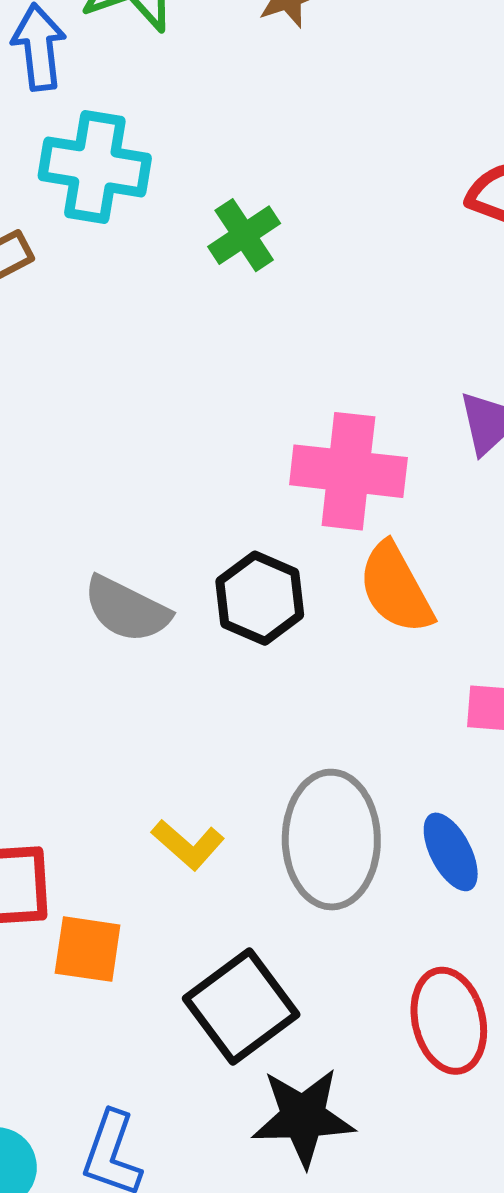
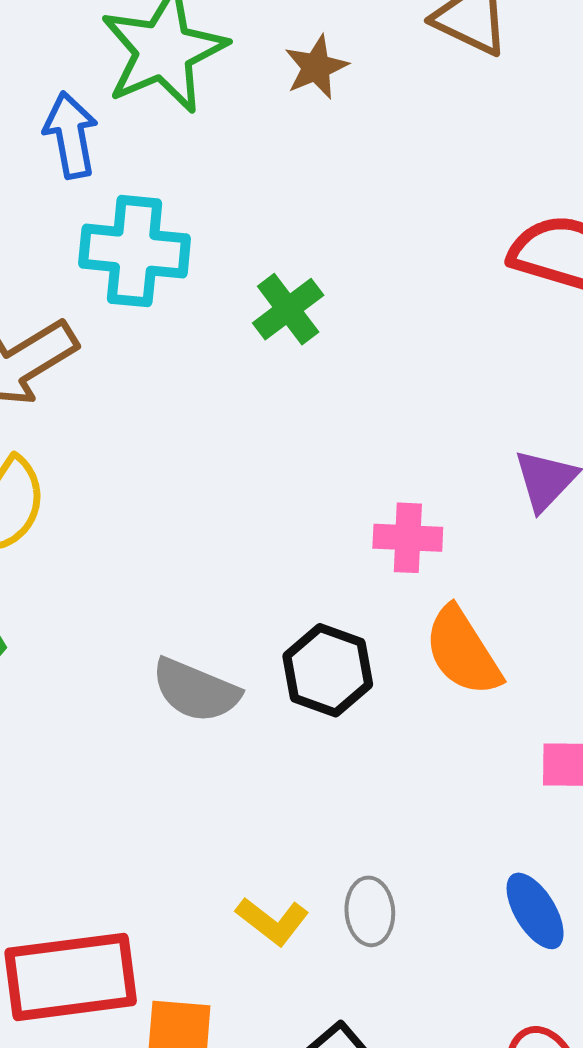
pink cross: (348, 471) -> (408, 538), size x0.6
gray ellipse: (331, 840) -> (370, 911), moved, size x0.5

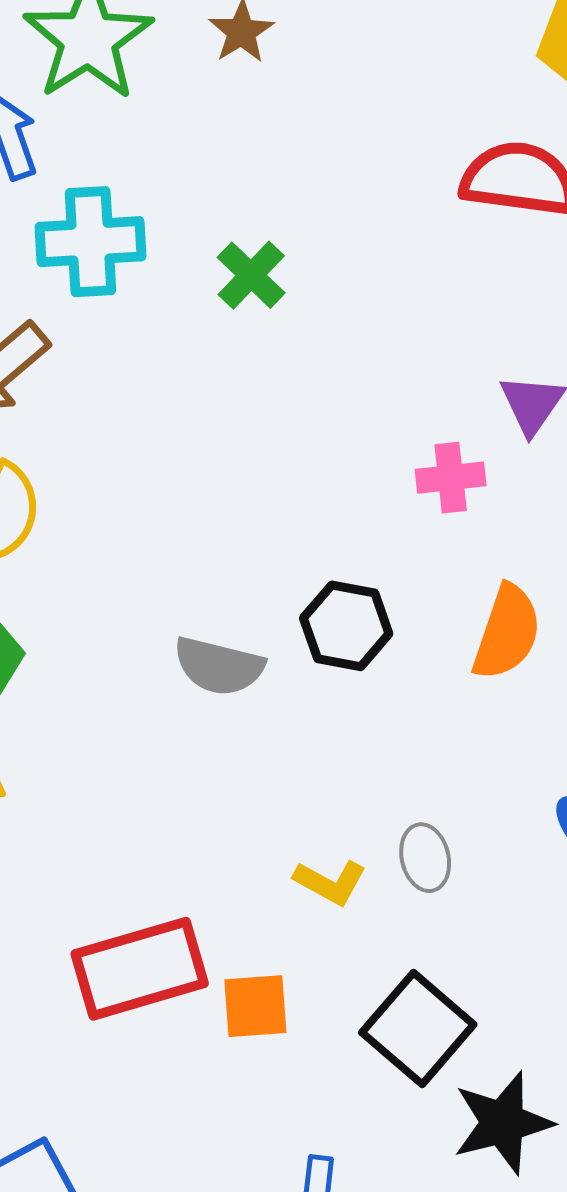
pink cross: (408, 538) -> (451, 478), moved
orange semicircle: (463, 651) -> (507, 632), moved, turned -120

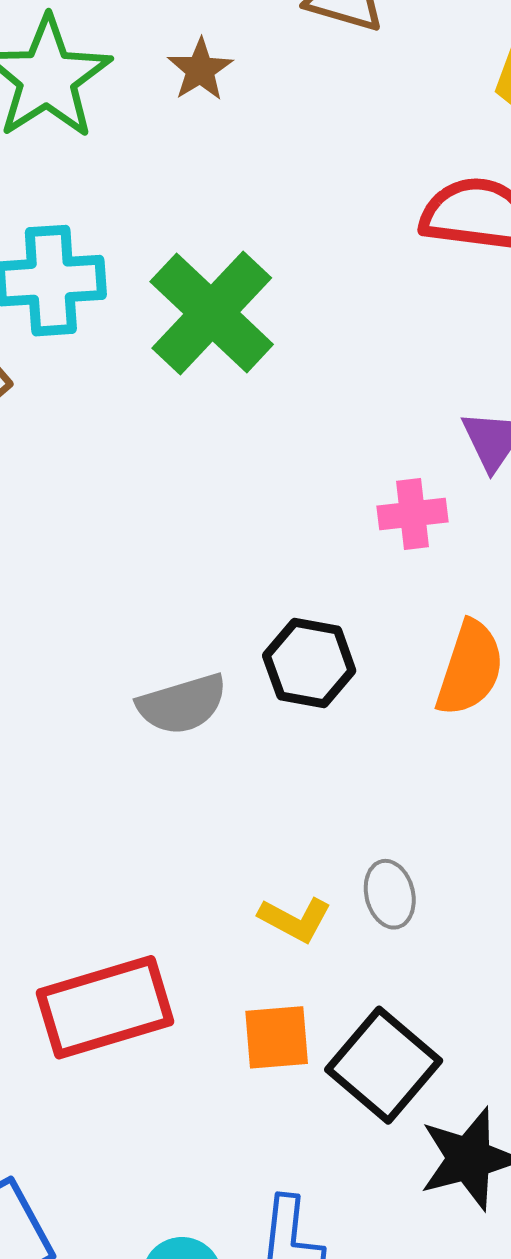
green cross: (251, 275) -> (212, 313), size x1.8
gray semicircle: (219, 666) -> (182, 704), turned -30
orange square: (255, 1006) -> (277, 1037), moved

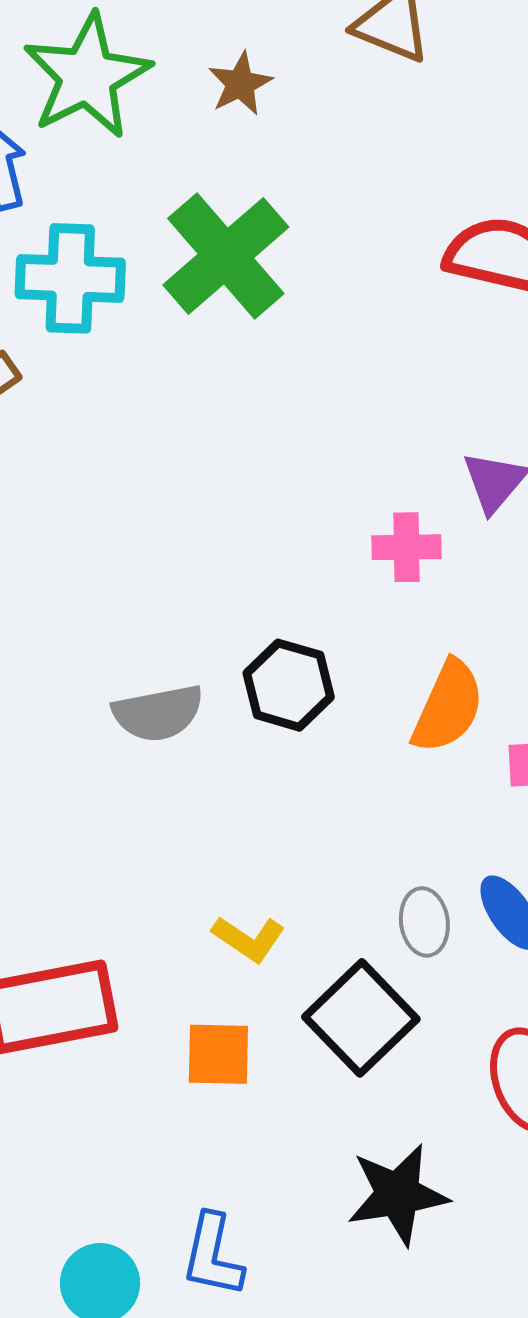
green cross: (212, 313) -> (226, 256), moved
gray ellipse: (390, 894) -> (424, 922), moved
black square: (384, 1065) -> (361, 1018), moved

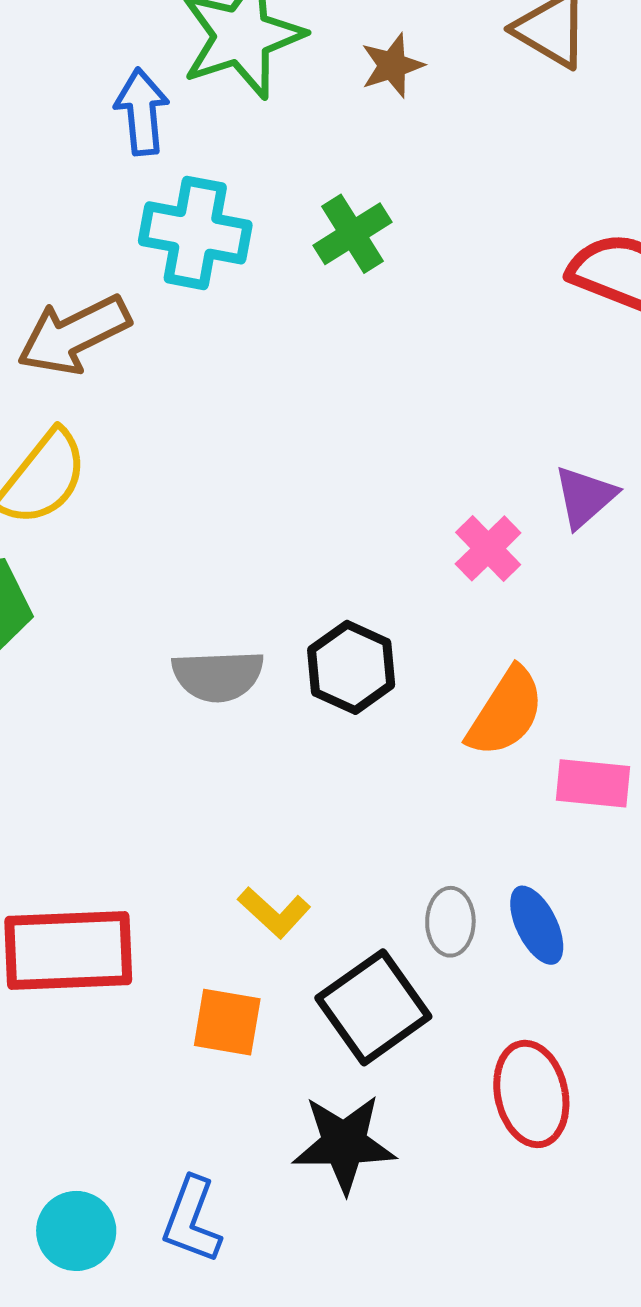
green cross: (226, 256) -> (353, 234), size x0.6
pink cross: (406, 547) -> (488, 548), turned 38
black star: (398, 1194) -> (344, 1144), moved

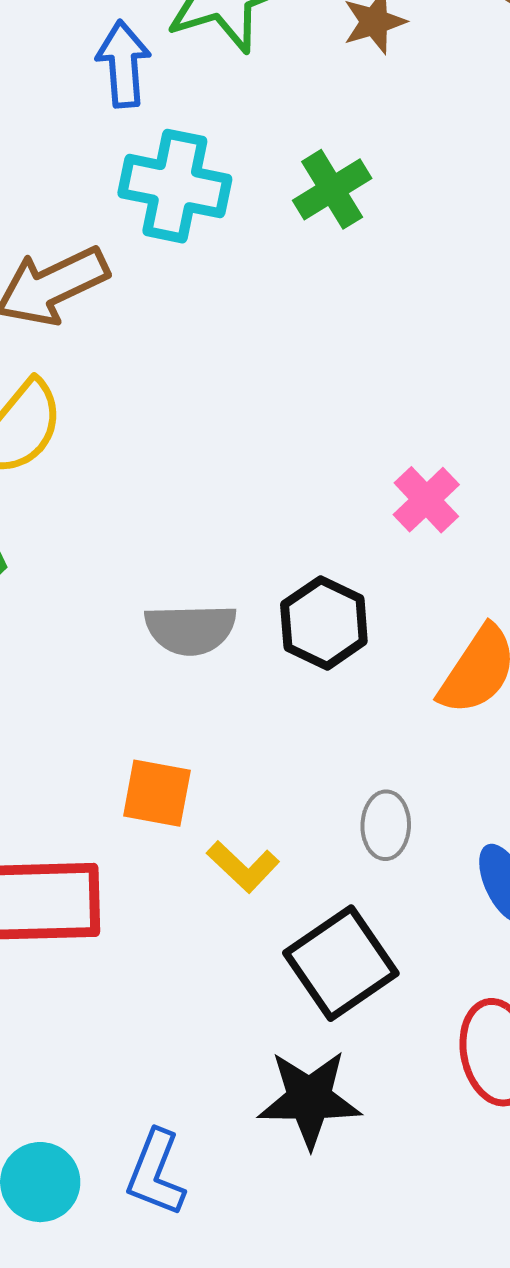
pink cross: (488, 548) -> (426, 500), moved
gray ellipse: (450, 922) -> (386, 825), moved
orange square: (227, 1022) -> (157, 793), moved

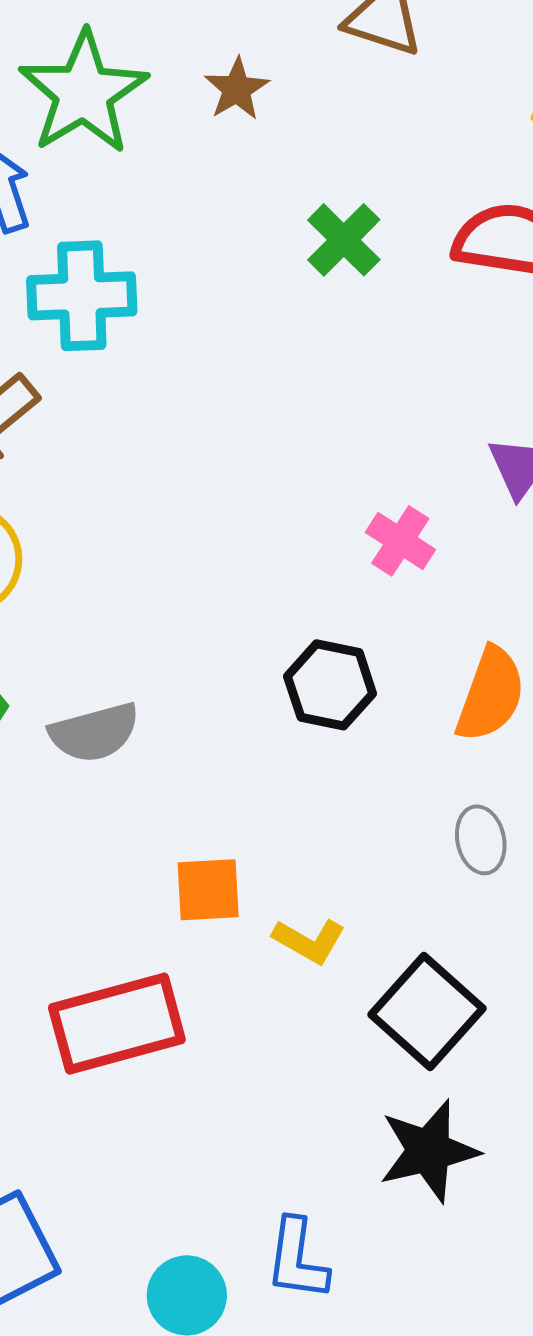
green cross: (332, 189) -> (344, 240), moved
gray semicircle: (191, 629) -> (94, 732), moved
gray ellipse: (386, 825) -> (481, 840), moved

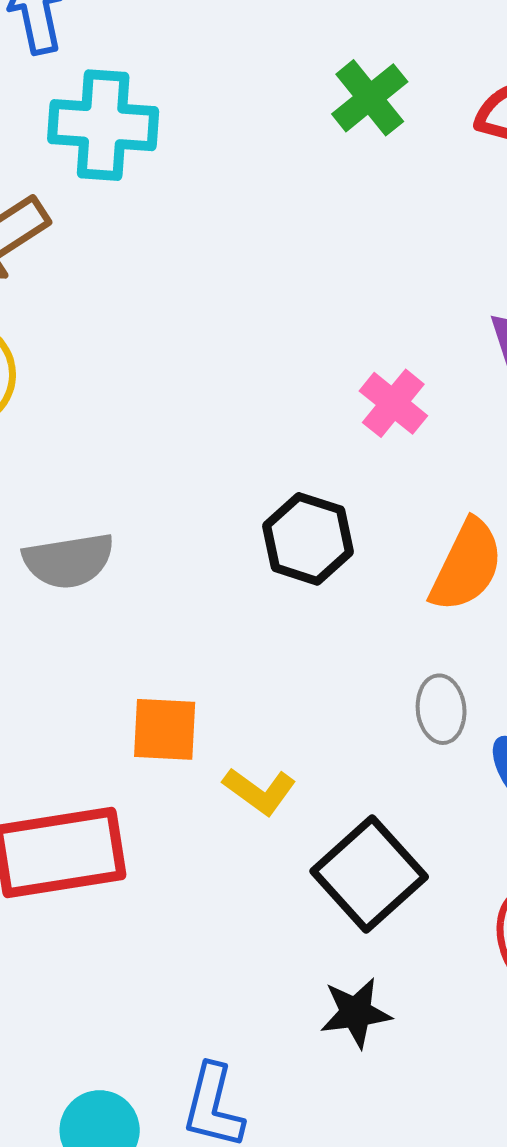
black star: (429, 1151) -> (356, 1013), size x0.7

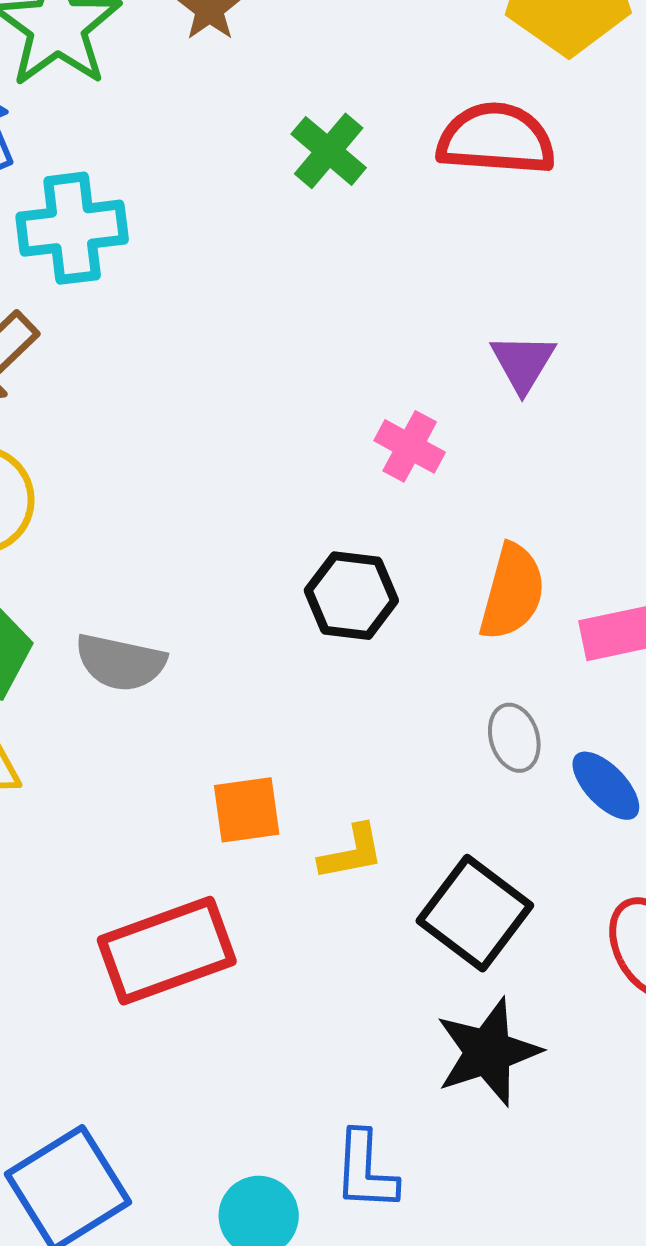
gray semicircle: (69, 561) -> (120, 662), turned 32
yellow L-shape: (260, 791) -> (352, 852), turned -36
black star: (356, 1013) -> (488, 1052), size x1.5

